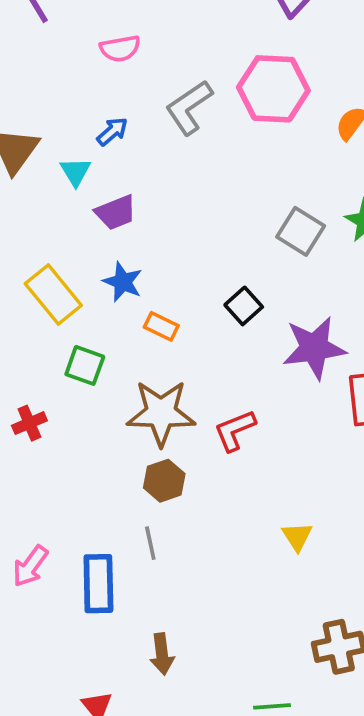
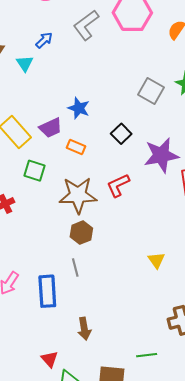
purple trapezoid: (116, 212) -> (51, 128), moved
blue star: (123, 282) -> (79, 108), moved
red L-shape: (235, 430) -> (118, 185), moved

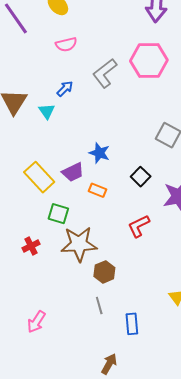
brown star: (78, 195) -> (79, 244), moved
blue rectangle: (47, 291) -> (132, 324), moved, size x0.7
brown arrow: (84, 329) -> (109, 364), turned -140

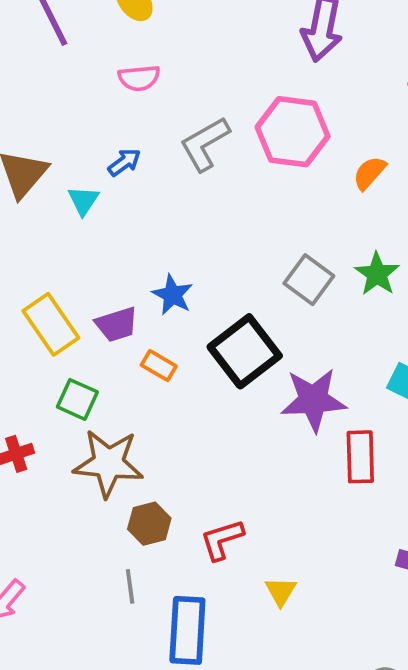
black square: (141, 177) -> (245, 351), size x1.8
red L-shape: (139, 226) -> (222, 540), moved
blue rectangle: (132, 324) -> (187, 630), size x1.6

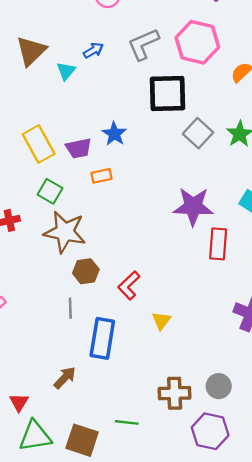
black square: (245, 351) -> (167, 94), moved, turned 30
orange rectangle: (159, 366) -> (101, 176), turned -48
red L-shape: (222, 540) -> (129, 285), turned -32

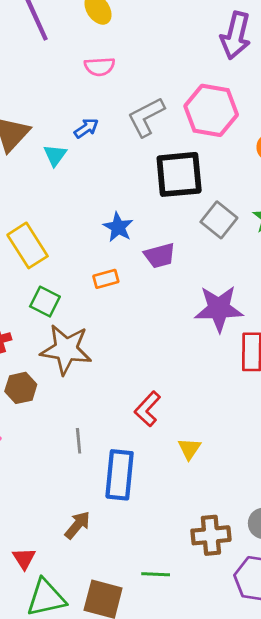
purple trapezoid: (79, 148) -> (160, 256), moved
brown hexagon: (86, 271) -> (21, 388), moved

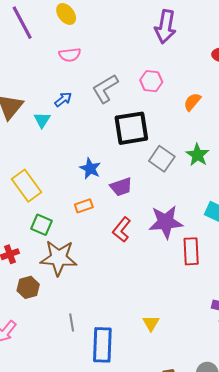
pink hexagon: (211, 110) -> (151, 81), size x0.6
red L-shape: (147, 409) -> (122, 230), moved

